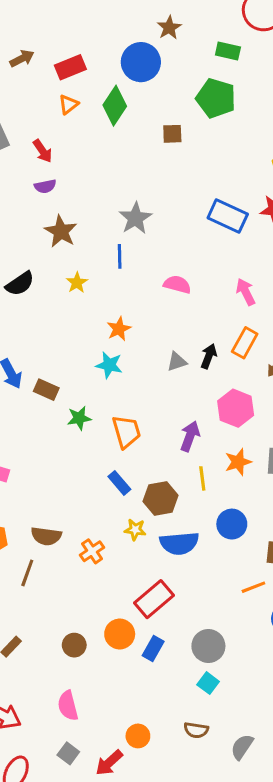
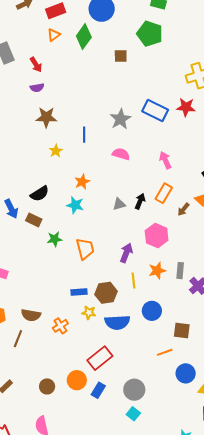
gray star: (135, 218) -> (120, 119), moved
brown star: (61, 231) -> (46, 117), turned -30
black semicircle: (20, 284) -> (40, 194), moved
blue rectangle: (119, 483) -> (79, 292), moved, turned -56

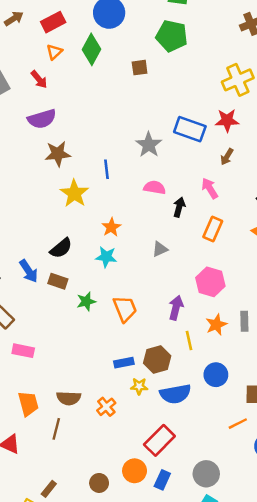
red arrow: (36, 65) -> (39, 79), moved
purple semicircle: (37, 88) -> (42, 119), size x1.6
yellow star: (56, 151) -> (74, 193), size x1.6
black arrow: (140, 201) -> (179, 207), moved
brown arrow: (183, 209) -> (227, 157), moved

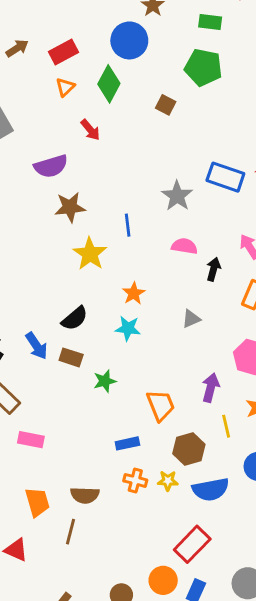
brown square: (140, 68) -> (166, 105), turned 35
red arrow: (39, 79) -> (90, 130), moved
orange trapezoid: (125, 309) -> (161, 405), moved
blue rectangle: (124, 363) -> (127, 443), moved
orange cross: (106, 407) -> (135, 480), moved, turned -36

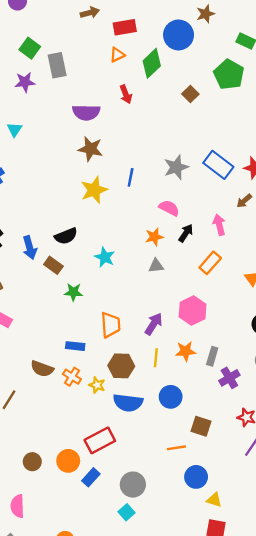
orange star: (134, 293) -> (154, 237), moved
brown semicircle: (85, 495) -> (42, 369), moved

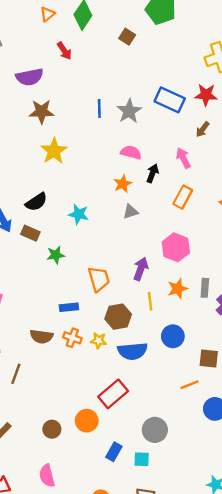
blue line: (131, 177) -> (99, 109), moved
blue rectangle: (91, 477) -> (114, 452), moved
cyan square: (126, 512) -> (142, 459), moved, turned -35

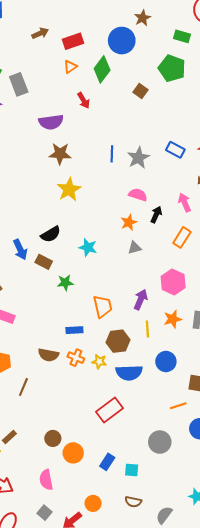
blue rectangle: (170, 100) -> (175, 150), size x0.7
orange circle: (87, 421) -> (73, 453), moved
gray circle: (155, 430) -> (160, 442), moved

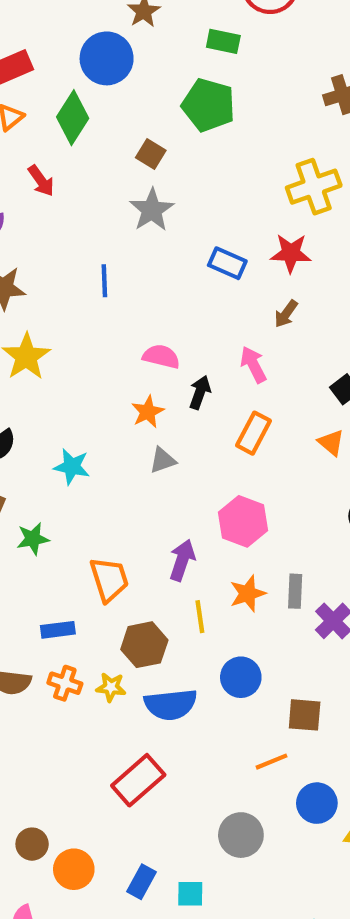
gray star: (138, 158) -> (152, 210), moved

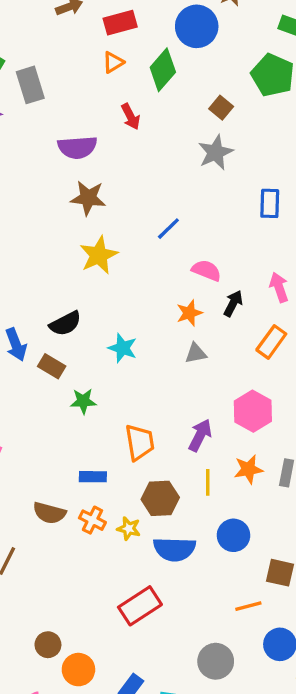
blue rectangle: (227, 263) -> (270, 203), turned 60
blue line: (104, 281) -> (168, 229), moved, turned 40

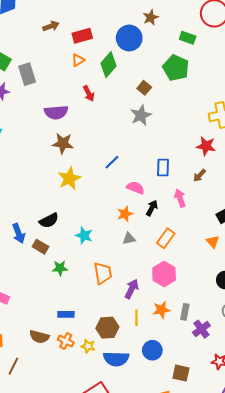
blue rectangle: (270, 203) -> (163, 168), moved
orange rectangle: (271, 342) -> (166, 238), moved
orange trapezoid: (140, 442) -> (103, 273), moved

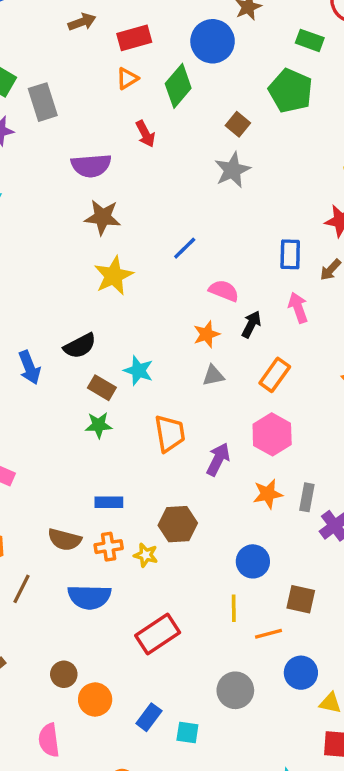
blue rectangle: (163, 168) -> (290, 254), moved
brown rectangle: (41, 247) -> (102, 388), moved
yellow line: (136, 318) -> (234, 608), moved
orange cross: (66, 341) -> (109, 547), turned -35
blue semicircle: (116, 359) -> (89, 597), moved

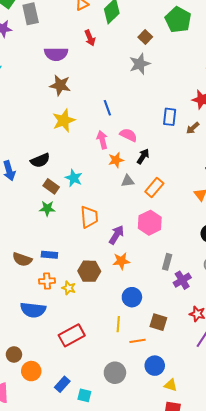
blue line: (185, 248) -> (107, 108), turned -70
pink arrow: (298, 308) -> (102, 140), moved
gray triangle: (213, 376) -> (128, 181), moved
orange star: (268, 494) -> (121, 261), moved
brown semicircle: (65, 540) -> (22, 259), moved

